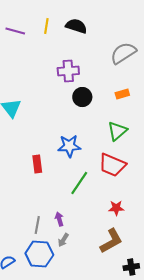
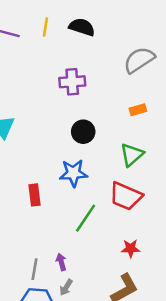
black circle: (82, 97) -> (83, 132), moved

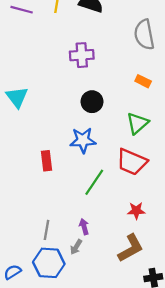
gray semicircle: (139, 60) -> (144, 35), turned -68
orange rectangle: (138, 110) -> (143, 81), turned 42
purple arrow: (61, 262) -> (84, 227), moved

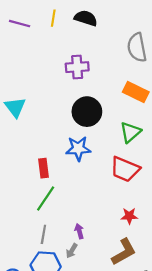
orange rectangle: (143, 81) -> (136, 92), size x1.6
black circle: (92, 102) -> (87, 112), size x1.4
green line: (94, 182) -> (46, 199), moved

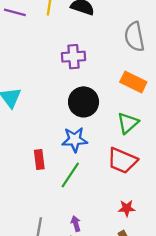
green line: (46, 199) -> (70, 175), moved

